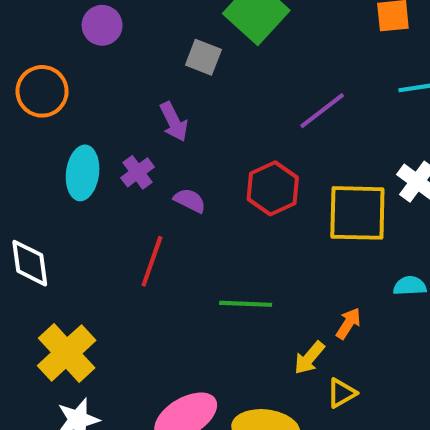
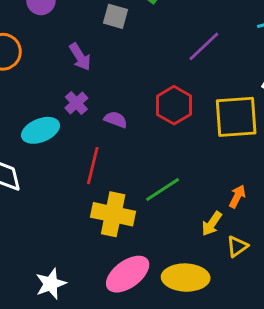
purple arrow: (174, 122) -> (80, 57), moved
cyan ellipse: (83, 173) -> (41, 130), moved, turned 66
green line: (246, 304) -> (163, 189), turned -30
yellow cross: (67, 353) -> (113, 214), moved, turned -30

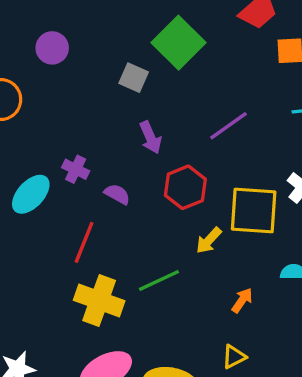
purple arrow: (80, 57) -> (150, 138), moved
purple cross: (76, 103) -> (76, 169), turned -30
cyan ellipse: (41, 130) -> (31, 194), turned -33
yellow arrow: (212, 224) -> (209, 240), moved

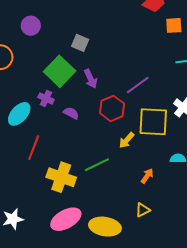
green square: (178, 43) -> (60, 71), moved
purple line: (229, 126) -> (138, 85), moved
red line: (84, 242) -> (34, 148), moved

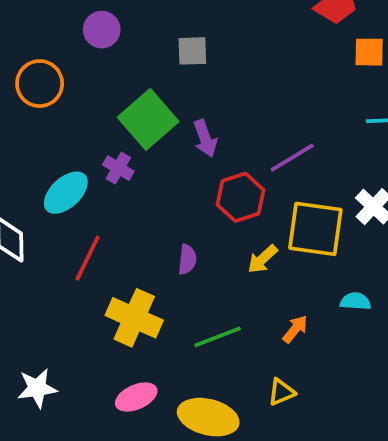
gray square: (80, 43) -> (192, 51), moved, turned -30
purple semicircle: (71, 113) -> (187, 259), moved, turned 63
green line: (97, 165) -> (218, 337), moved
pink ellipse: (66, 219) -> (136, 397), size x0.7

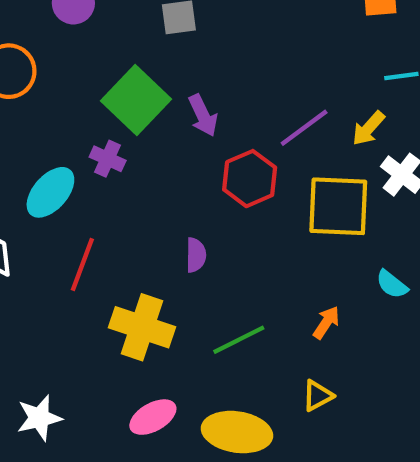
yellow arrow: (262, 259) -> (368, 128), moved
cyan semicircle: (355, 301) -> (392, 284), turned -140

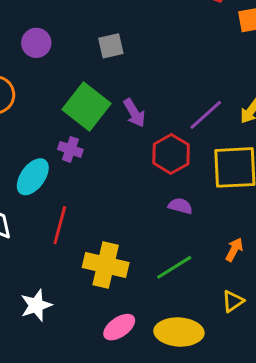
purple semicircle: (196, 255) -> (180, 206), moved, turned -70
white star: (39, 418) -> (36, 305), moved

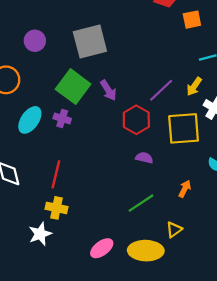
gray square: (111, 46) -> (90, 41), size x1.8
cyan ellipse: (33, 177) -> (30, 120), moved
yellow cross: (106, 265) -> (56, 208), moved, size x0.7
yellow triangle: (233, 301) -> (174, 230), moved

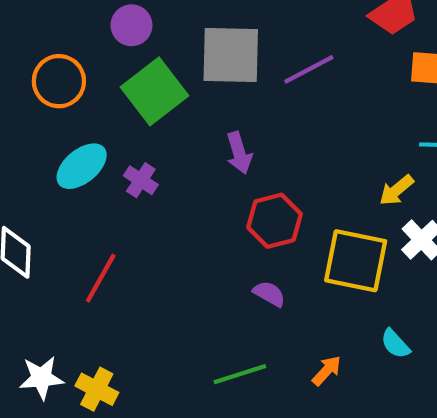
green square: (73, 87) -> (154, 91), moved
purple line: (161, 90) -> (309, 69), moved
yellow cross: (56, 208) -> (97, 389), moved

